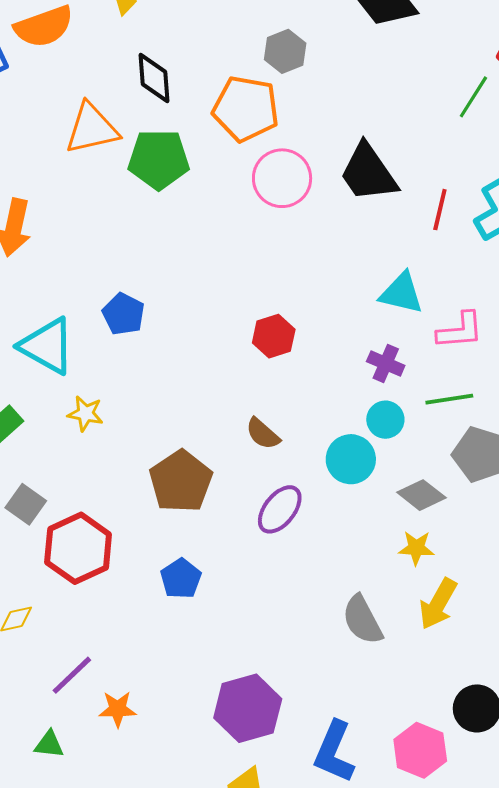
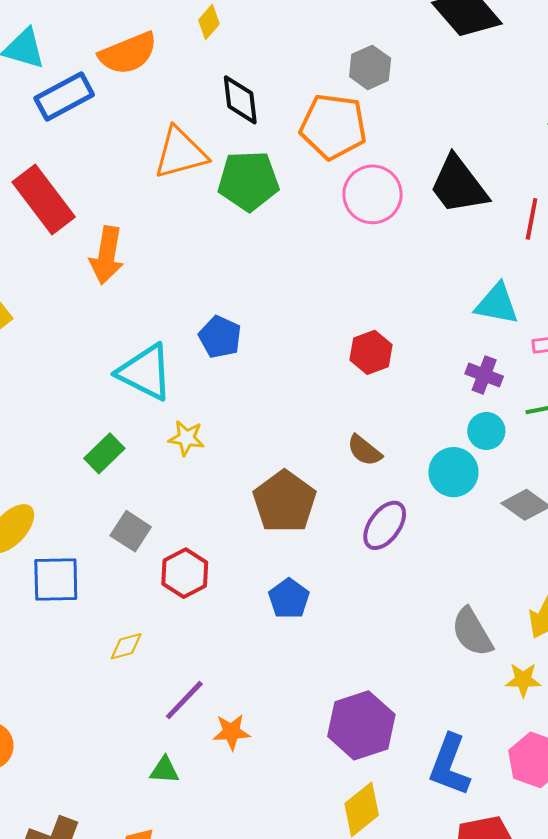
red hexagon: (78, 548) -> (185, 573), size x0.7
yellow star: (416, 548) -> (523, 680), moved

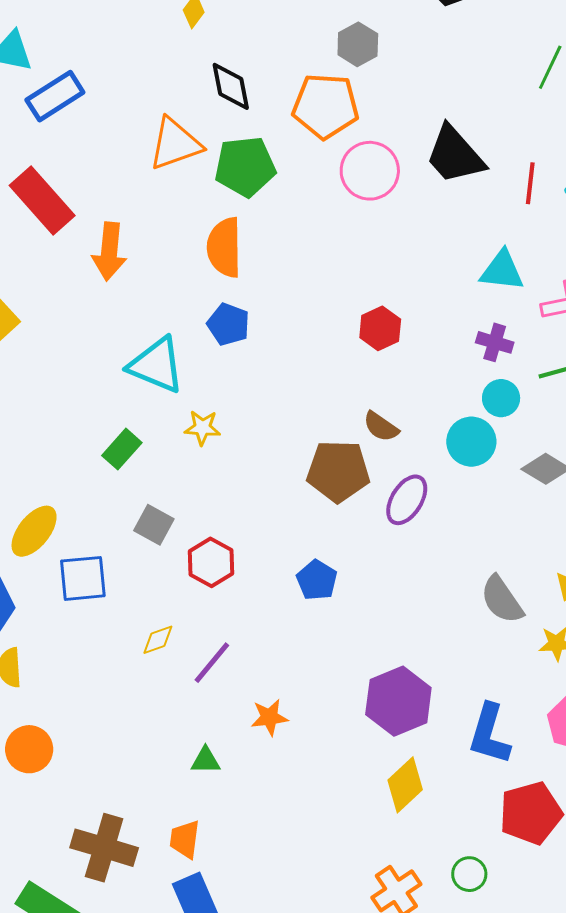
orange semicircle: (128, 53) -> (224, 247), moved, turned 116
brown pentagon: (285, 502) -> (338, 471), moved, turned -30
purple line: (184, 700) -> (212, 663), moved

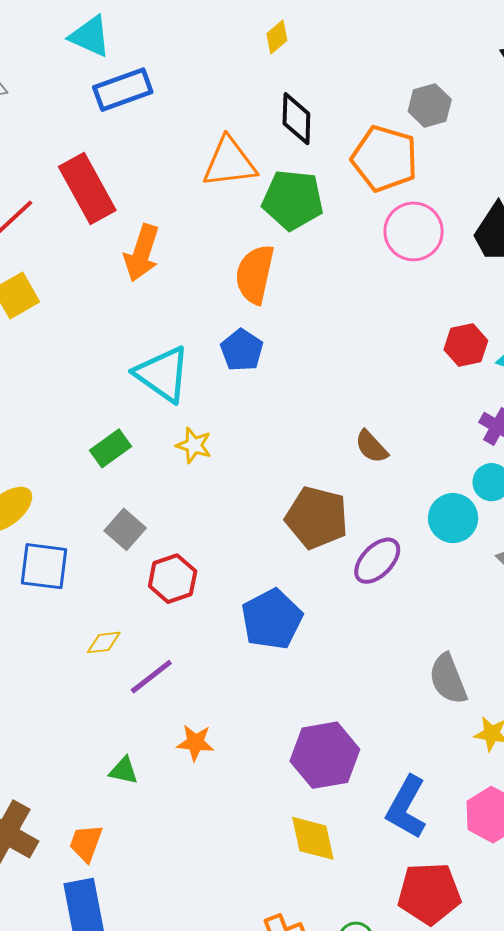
red hexagon: (380, 328) -> (466, 345), moved
brown semicircle: (381, 427) -> (371, 447), moved
blue pentagon: (317, 580) -> (272, 619), size x1.5
yellow diamond: (405, 785) -> (313, 838), turned -72

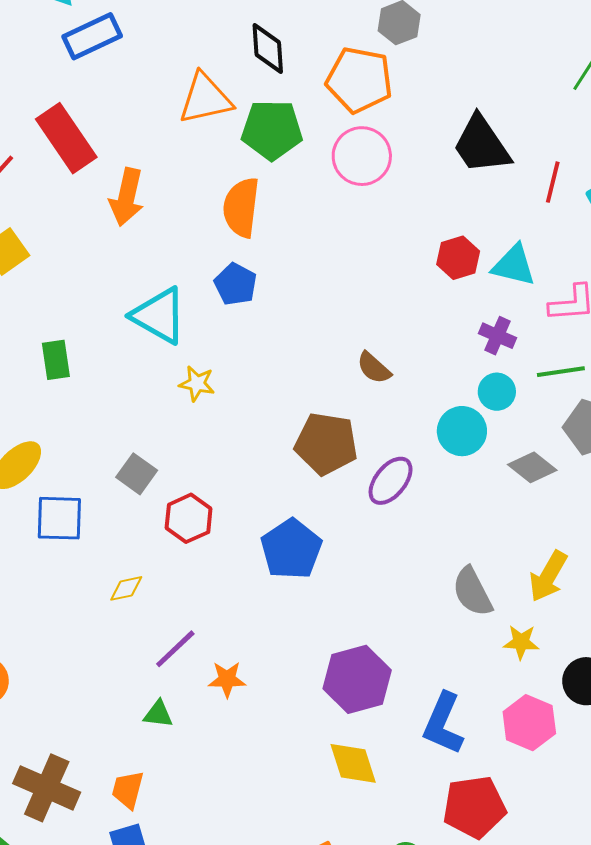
pink circle: (414, 231) -> (362, 156), moved
green rectangle: (110, 448) -> (56, 360), moved, turned -57
purple line: (151, 677) -> (175, 649), moved

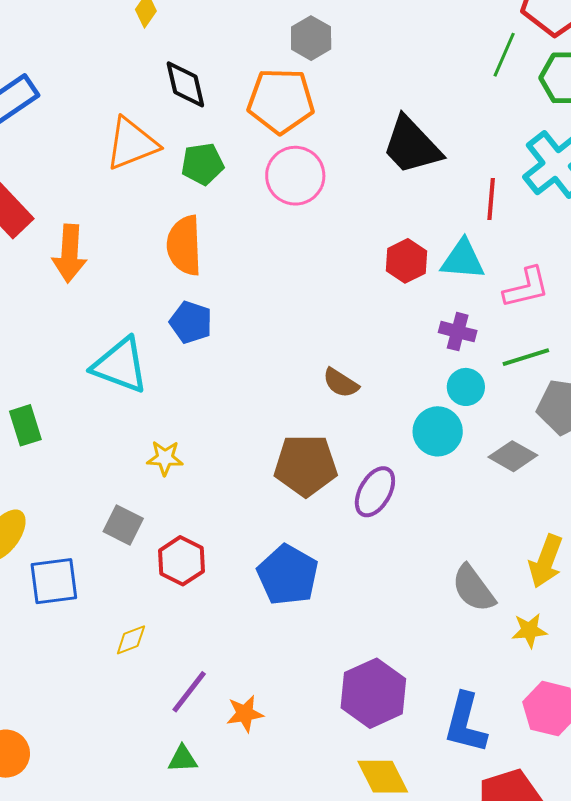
green pentagon: (272, 130) -> (202, 164), size x0.7
red line: (553, 182) -> (491, 199), moved
yellow star: (197, 384) -> (165, 458), moved

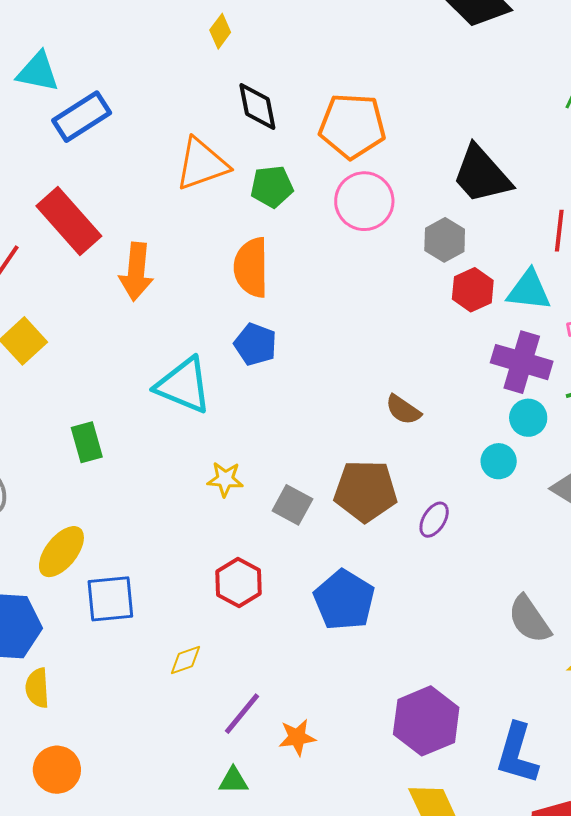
gray hexagon: (311, 38) -> (445, 240), moved
purple cross: (458, 332) -> (522, 362), size x1.6
cyan circle: (438, 431) -> (499, 461), size x0.7
purple ellipse: (375, 492) -> (434, 520), size x0.7
gray square: (123, 525) -> (292, 505), moved

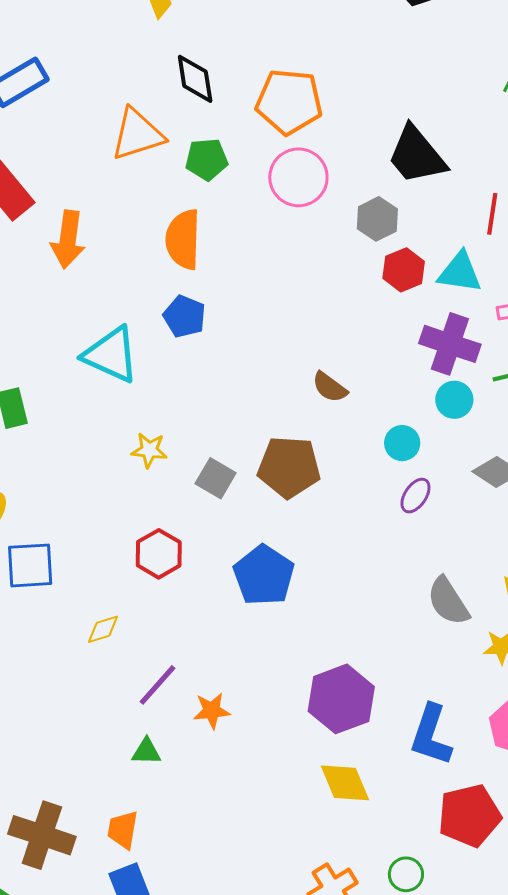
cyan circle: (499, 461) -> (402, 443), moved
purple ellipse: (434, 520) -> (415, 496), moved

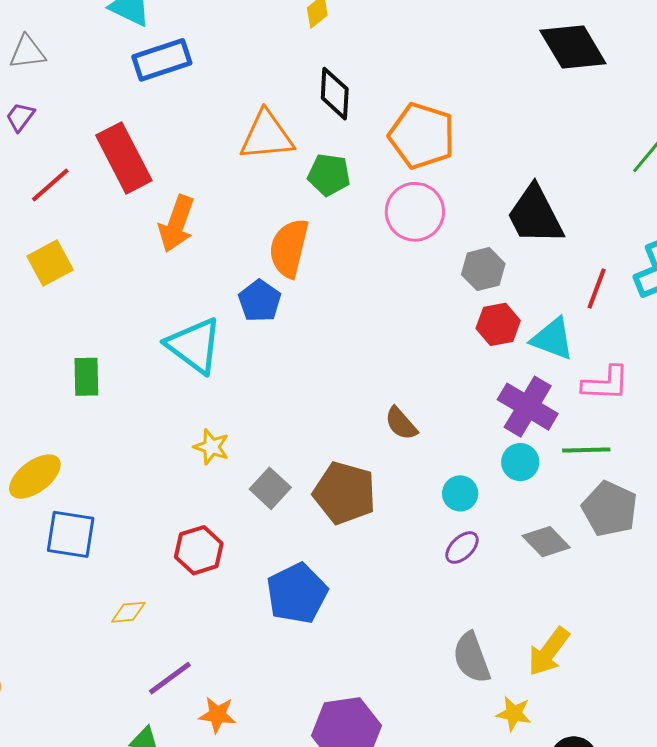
blue pentagon: (184, 316) -> (260, 301), moved

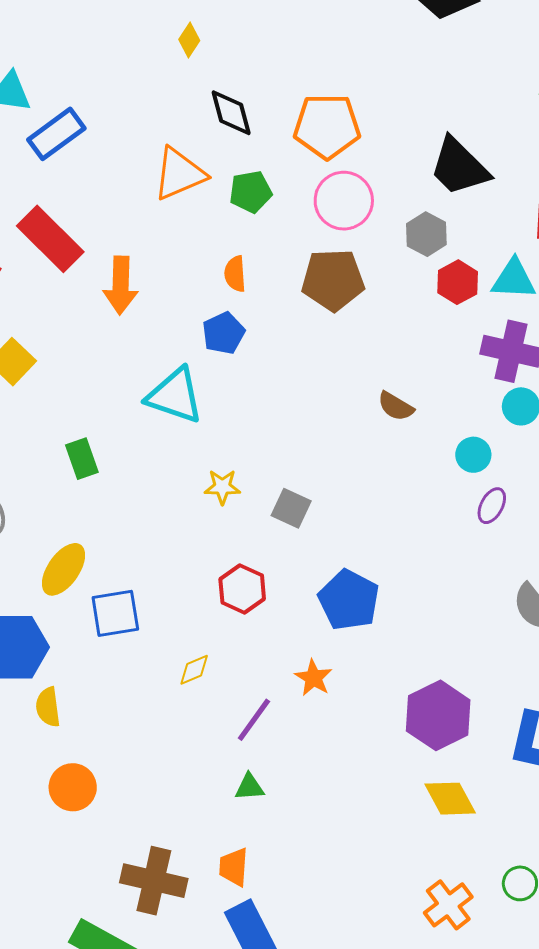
orange semicircle: (289, 248) -> (235, 274), size x0.6
blue pentagon: (260, 301) -> (223, 333), turned 30
brown pentagon: (345, 493) -> (333, 280), moved
orange star: (217, 715) -> (314, 678), moved, turned -30

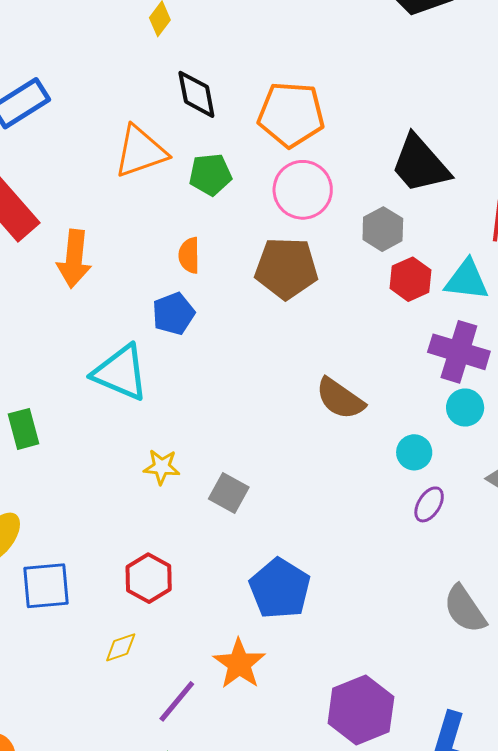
brown semicircle: (396, 406) -> (340, 399), size x1.4
red hexagon: (242, 589) -> (149, 578), moved
orange star: (314, 678) -> (239, 664), size x1.4

